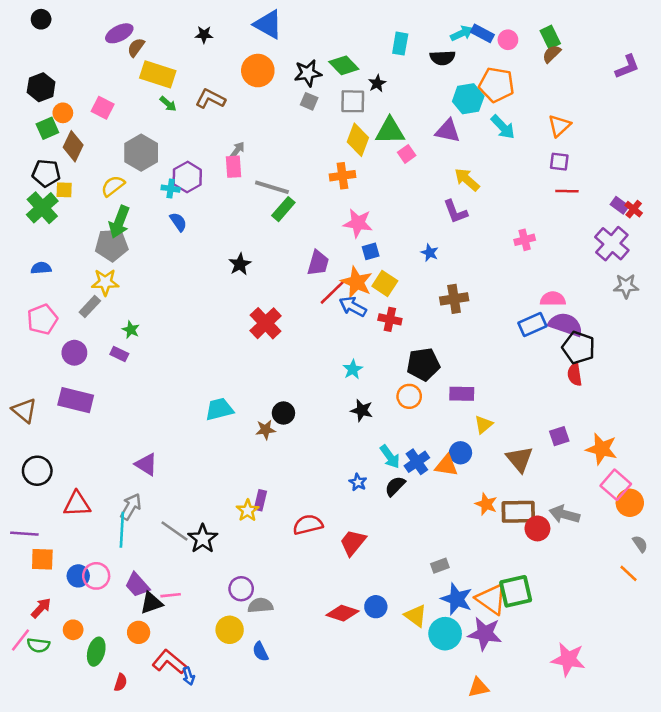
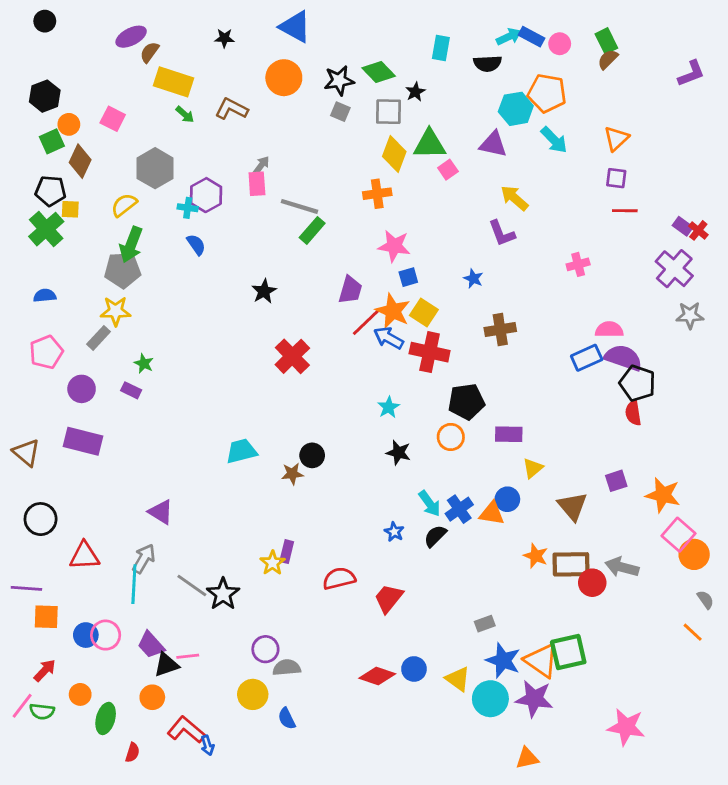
red cross: (390, 319) -> (430, 352), size x1.5

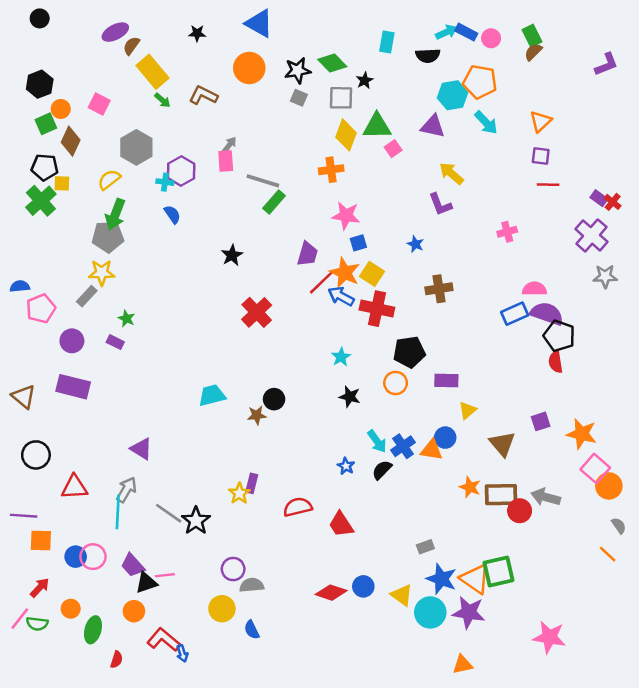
yellow rectangle: (174, 82) -> (153, 72), turned 32
blue semicircle: (45, 296) -> (20, 286), moved
red trapezoid: (389, 598) -> (341, 524), turned -72

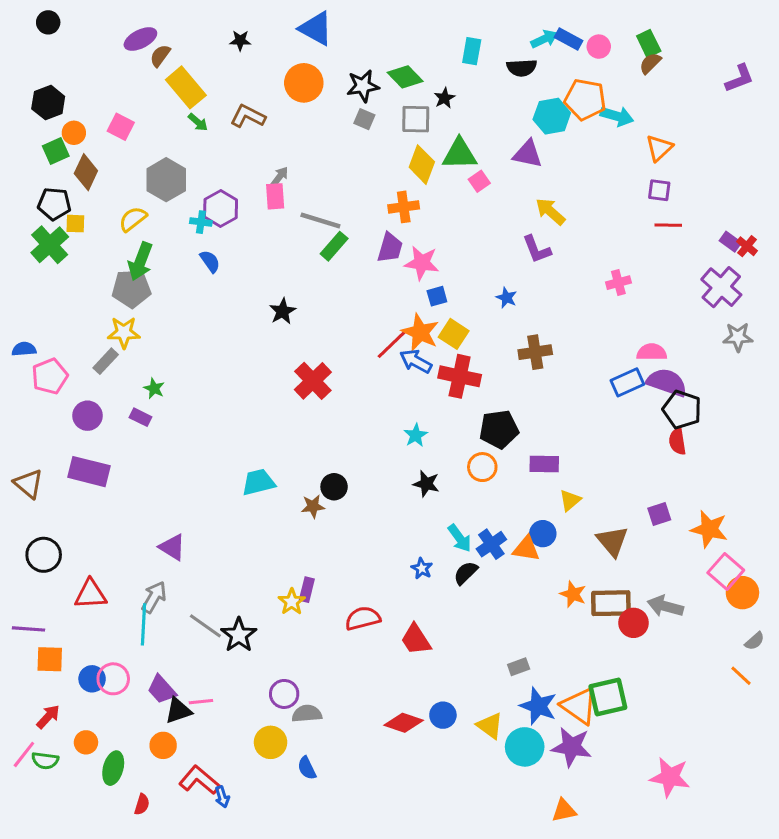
cyan arrow: (486, 123) -> (617, 116), moved, turned -30
purple trapezoid: (308, 254) -> (390, 248), moved
gray semicircle: (619, 526) -> (755, 641), turned 84

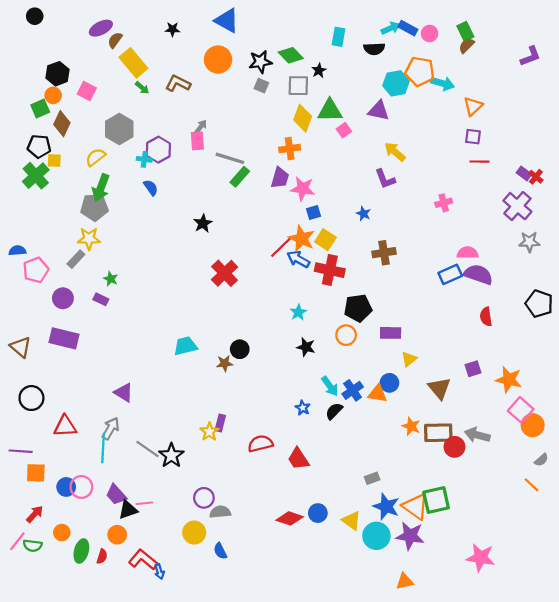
black hexagon: (48, 103) -> (57, 74), moved
black pentagon: (682, 410) -> (539, 304), moved
red semicircle: (142, 804) -> (102, 556), moved

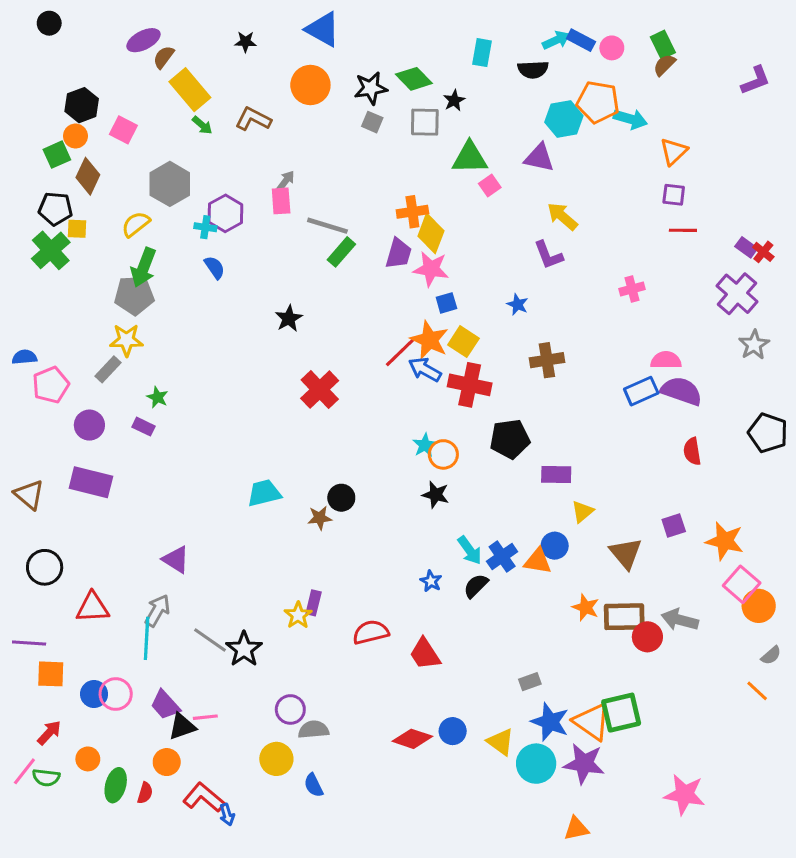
yellow diamond: (303, 118) -> (431, 233), moved
gray star: (529, 242) -> (754, 345), turned -30
orange circle: (346, 335) -> (443, 454), moved

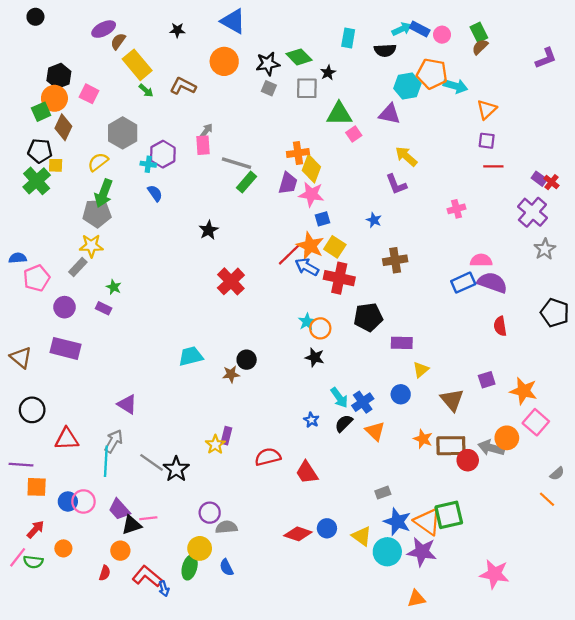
orange circle: (75, 136) -> (54, 98), size x1.5
orange triangle: (538, 561) -> (375, 431), moved, turned 35
orange circle: (759, 606) -> (507, 438), moved
green ellipse: (116, 785) -> (190, 567), moved

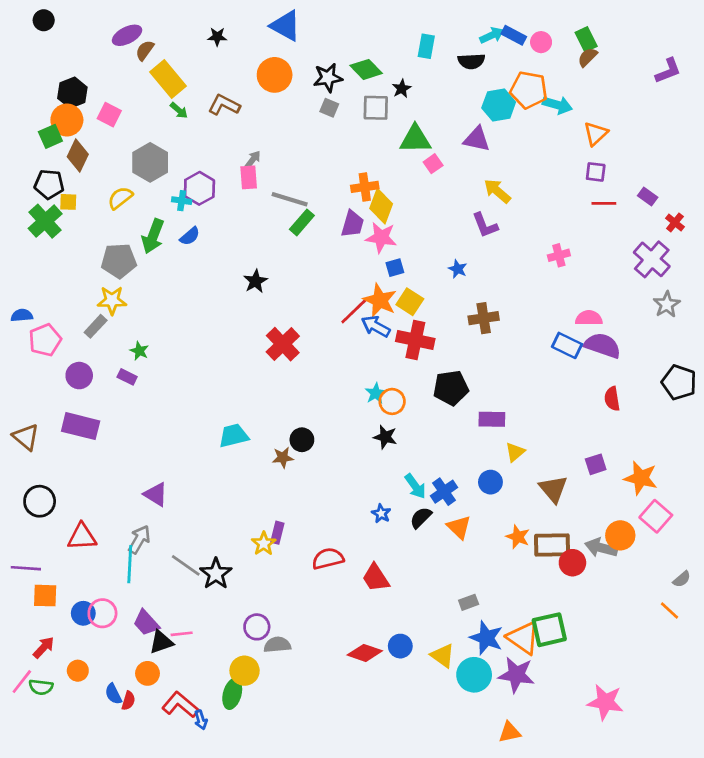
purple rectangle: (539, 179) -> (648, 197), moved
green arrow: (104, 193) -> (153, 236), moved
blue semicircle: (155, 193) -> (190, 236), turned 84
blue rectangle: (463, 283) -> (567, 345), turned 50
blue semicircle: (226, 567) -> (113, 694), moved

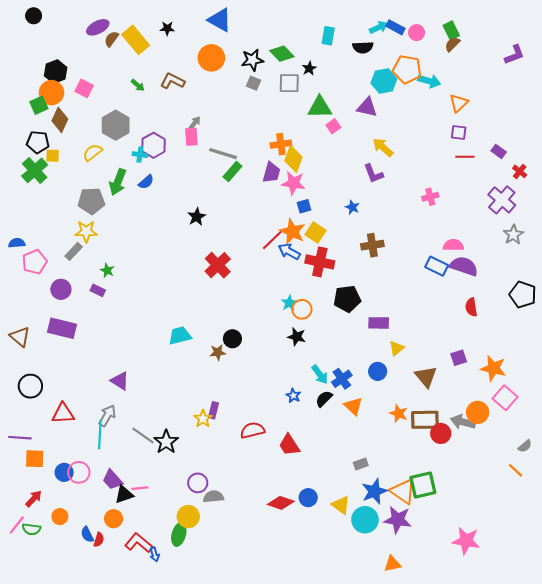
yellow rectangle: (168, 79) -> (136, 40), moved
blue star: (486, 638) -> (374, 491), turned 30

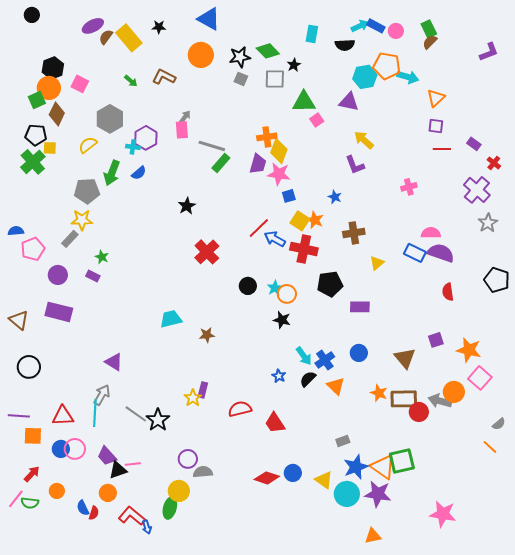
orange star: (292, 231) -> (315, 220), moved, size x0.7
black circle: (232, 339) -> (248, 286), moved
yellow triangle: (397, 348) -> (377, 263), moved
red triangle: (63, 413) -> (63, 416), moved

